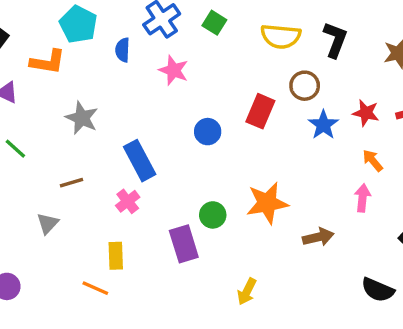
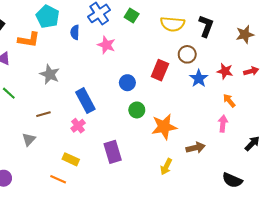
green circle: (213, 215) -> (137, 110), moved
yellow rectangle: (116, 256) -> (71, 159), turned -63
yellow arrow: (247, 292) -> (166, 167), moved

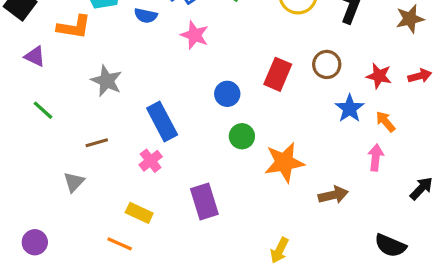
blue semicircle: (75, 32) -> (146, 16), turned -80
brown circle: (187, 54) -> (327, 64), moved
blue star: (199, 78) -> (350, 109), moved
yellow arrow: (166, 167) -> (279, 250), moved

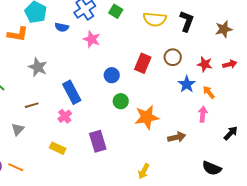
orange line: (120, 244) -> (16, 167), moved

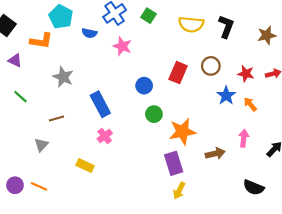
pink arrow: (203, 114) -> (244, 138), moved
pink cross: (65, 116) -> (105, 136), moved
purple rectangle: (98, 141) -> (174, 163), moved

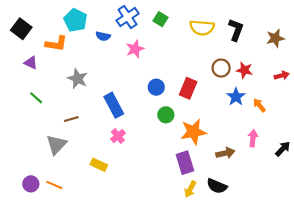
pink star: (122, 46) -> (135, 49), turned 30
red rectangle: (178, 73) -> (188, 88), moved
red star: (246, 74) -> (244, 70), moved
gray triangle: (41, 145) -> (56, 145), size x1.5
black semicircle: (254, 187) -> (217, 186), moved

